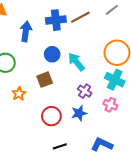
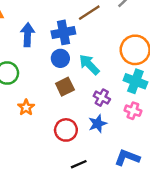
blue cross: (56, 20) -> (63, 32), moved
brown square: (45, 80) -> (65, 87), moved

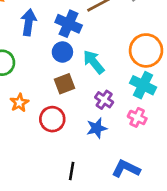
blue cross: (63, 32) -> (69, 24), turned 30
red circle: (66, 130) -> (52, 119), moved
black line: (79, 164) -> (72, 171), turned -63

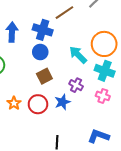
cyan arrow: (94, 62) -> (78, 55), moved
orange star: (19, 103) -> (14, 103), moved
blue star: (97, 128) -> (62, 102), moved

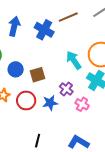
blue circle: (40, 52) -> (16, 69), moved
pink cross: (103, 96) -> (82, 104), moved

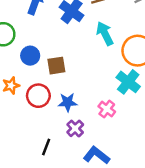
cyan arrow: (74, 60) -> (105, 33), moved
purple cross: (66, 89) -> (75, 128), moved

